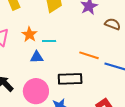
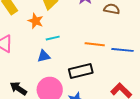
orange star: (29, 34) -> (36, 21), moved

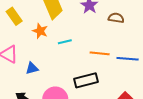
cyan line: (53, 38) -> (65, 42), moved
blue triangle: (44, 56) -> (32, 68), moved

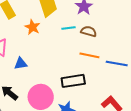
brown semicircle: (116, 18) -> (89, 31), moved
cyan line: (65, 42) -> (69, 28), moved

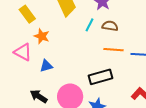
orange star: (32, 27) -> (42, 36), moved
cyan line: (69, 28) -> (90, 25), turned -48

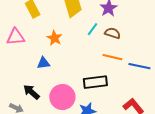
orange star: (42, 36) -> (55, 38), moved
pink triangle: (23, 52) -> (16, 37), moved, turned -42

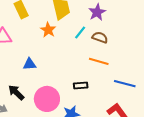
orange star: (55, 38) -> (48, 30), moved
blue line: (139, 66) -> (125, 84), moved
black rectangle: (95, 82) -> (81, 86), size x0.6

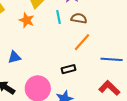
cyan line: (80, 32) -> (59, 17), turned -40
orange line: (99, 61) -> (82, 42), turned -54

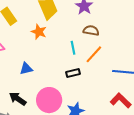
cyan line: (59, 17) -> (73, 48), moved
black rectangle: (68, 69) -> (73, 73), moved

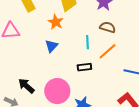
blue triangle: (26, 69) -> (52, 46), moved, turned -40

